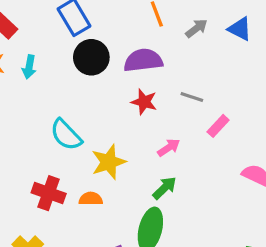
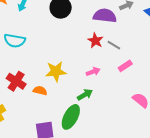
purple semicircle: (143, 60) -> (105, 16), moved
red star: (144, 102) -> (95, 41), moved
cyan semicircle: (66, 135) -> (15, 41), moved, turned -50

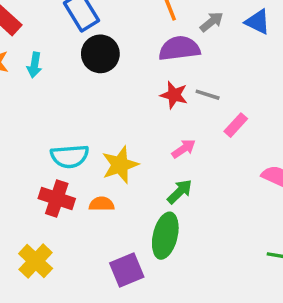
cyan semicircle: (15, 41) -> (70, 156), moved

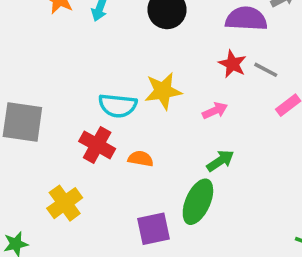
pink arrow: (184, 149) -> (215, 111), moved
yellow star: (120, 165) -> (163, 91), moved

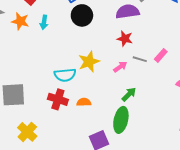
gray line: (266, 70) -> (140, 59), moved
yellow cross: (65, 203) -> (27, 132), moved

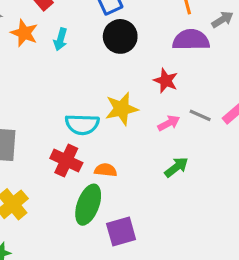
red star: (125, 39) -> (166, 81), moved
green ellipse: (121, 120) -> (88, 205), moved

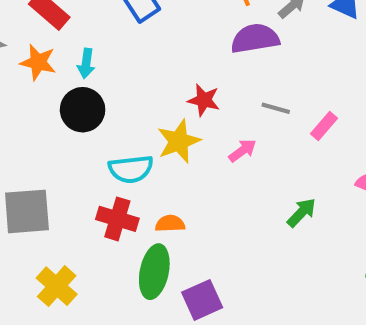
black circle: (120, 36) -> (83, 110), moved
red star: (166, 81) -> (204, 100), moved
gray line: (200, 115) -> (276, 108), moved
green arrow: (176, 167) -> (301, 213), moved

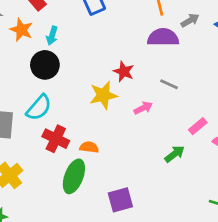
pink rectangle: (324, 126) -> (198, 126), moved
cyan semicircle: (131, 169) -> (39, 108), moved, turned -52
purple square: (202, 300) -> (120, 200), moved

